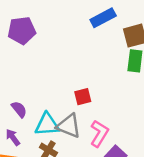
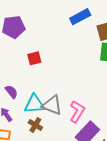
red square: (83, 97) -> (34, 58), moved

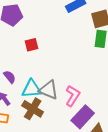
brown cross: (35, 125) -> (33, 109), size x1.5

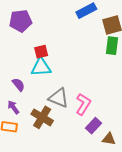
cyan triangle: (32, 89) -> (41, 67), moved
purple rectangle: (83, 117) -> (93, 126), size x0.7

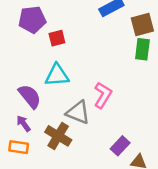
red square: (41, 52) -> (57, 38), moved
purple semicircle: (18, 85) -> (30, 96), size x1.5
pink L-shape: (83, 104) -> (103, 95), moved

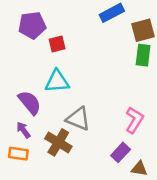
pink L-shape: (103, 95) -> (134, 120), moved

